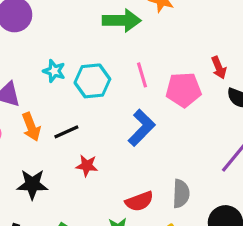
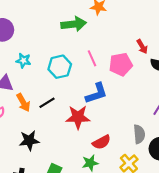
cyan star: (54, 71) -> (23, 61), moved
blue L-shape: (142, 128) -> (96, 93), turned 35
red star: (87, 166) -> (78, 117), moved, size x1.6
gray semicircle: (181, 194) -> (139, 134), moved

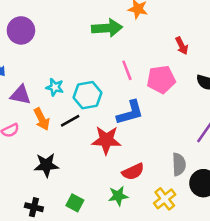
red arrow: (142, 47) -> (182, 46), moved
cyan star: (23, 61) -> (55, 87), moved
cyan hexagon: (60, 67) -> (88, 95), moved

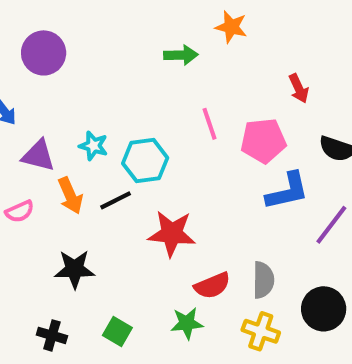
green arrow: (107, 28) -> (181, 55), size x0.7
blue L-shape: (130, 113) -> (287, 191), moved
gray semicircle: (179, 164) -> (263, 280), moved
yellow cross: (165, 199) -> (261, 331), turned -35

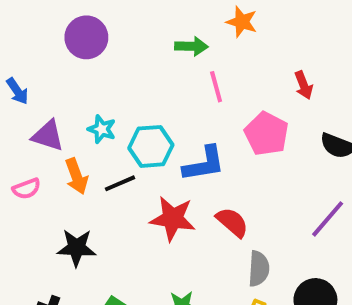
purple circle: (44, 53) -> (86, 37), moved
pink line: (210, 124) -> (216, 87), moved
pink pentagon: (263, 141) -> (266, 134), turned 30
blue L-shape: (287, 191) -> (204, 164), moved
red semicircle: (212, 286) -> (232, 222), moved, turned -120

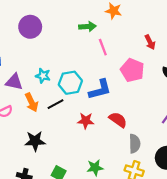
red star: (173, 219) -> (86, 121), size x0.7

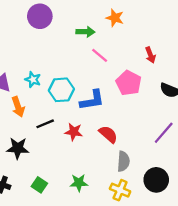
purple circle: (30, 27) -> (40, 16), moved
pink line: (103, 47) -> (100, 55), turned -35
black line: (55, 104) -> (45, 124), moved

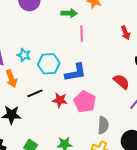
pink line: (100, 55) -> (82, 34), turned 49
pink pentagon: (129, 83) -> (85, 102), moved
red semicircle: (108, 134) -> (121, 82), moved

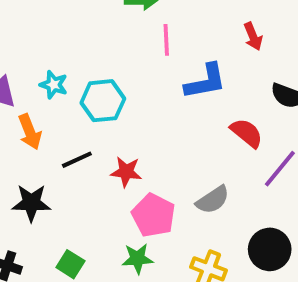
blue L-shape: (76, 72) -> (205, 81), moved
pink pentagon: (85, 102) -> (154, 215), moved
gray semicircle: (103, 125) -> (213, 200), moved, turned 54

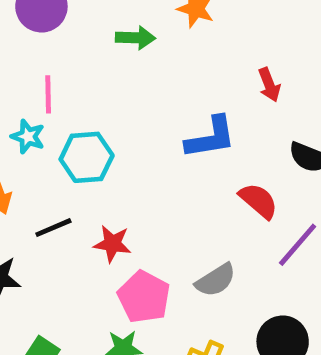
pink line: (166, 40) -> (48, 94), moved

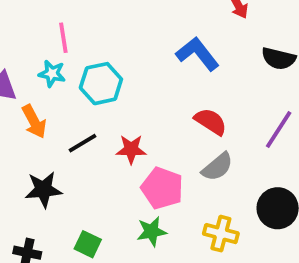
blue L-shape: (211, 138) -> (198, 54), turned -111
red semicircle: (259, 201) -> (211, 122), moved

